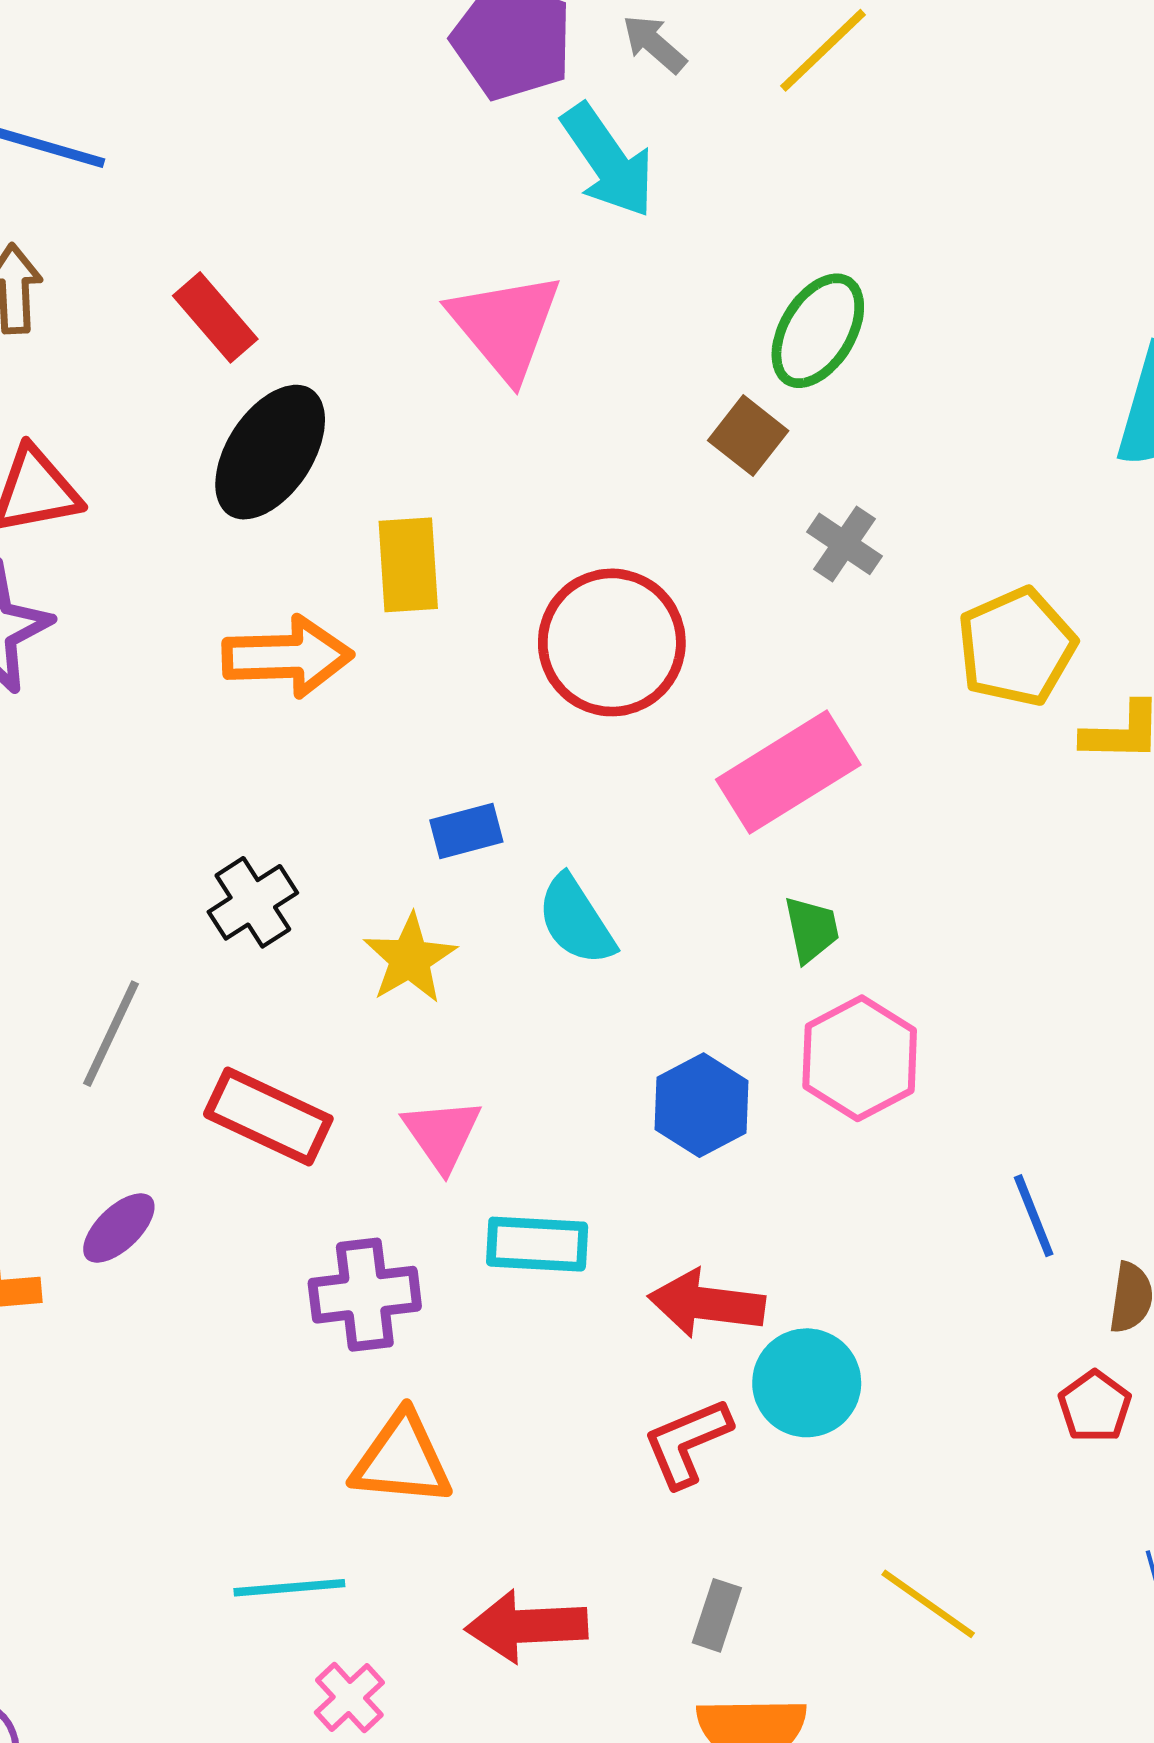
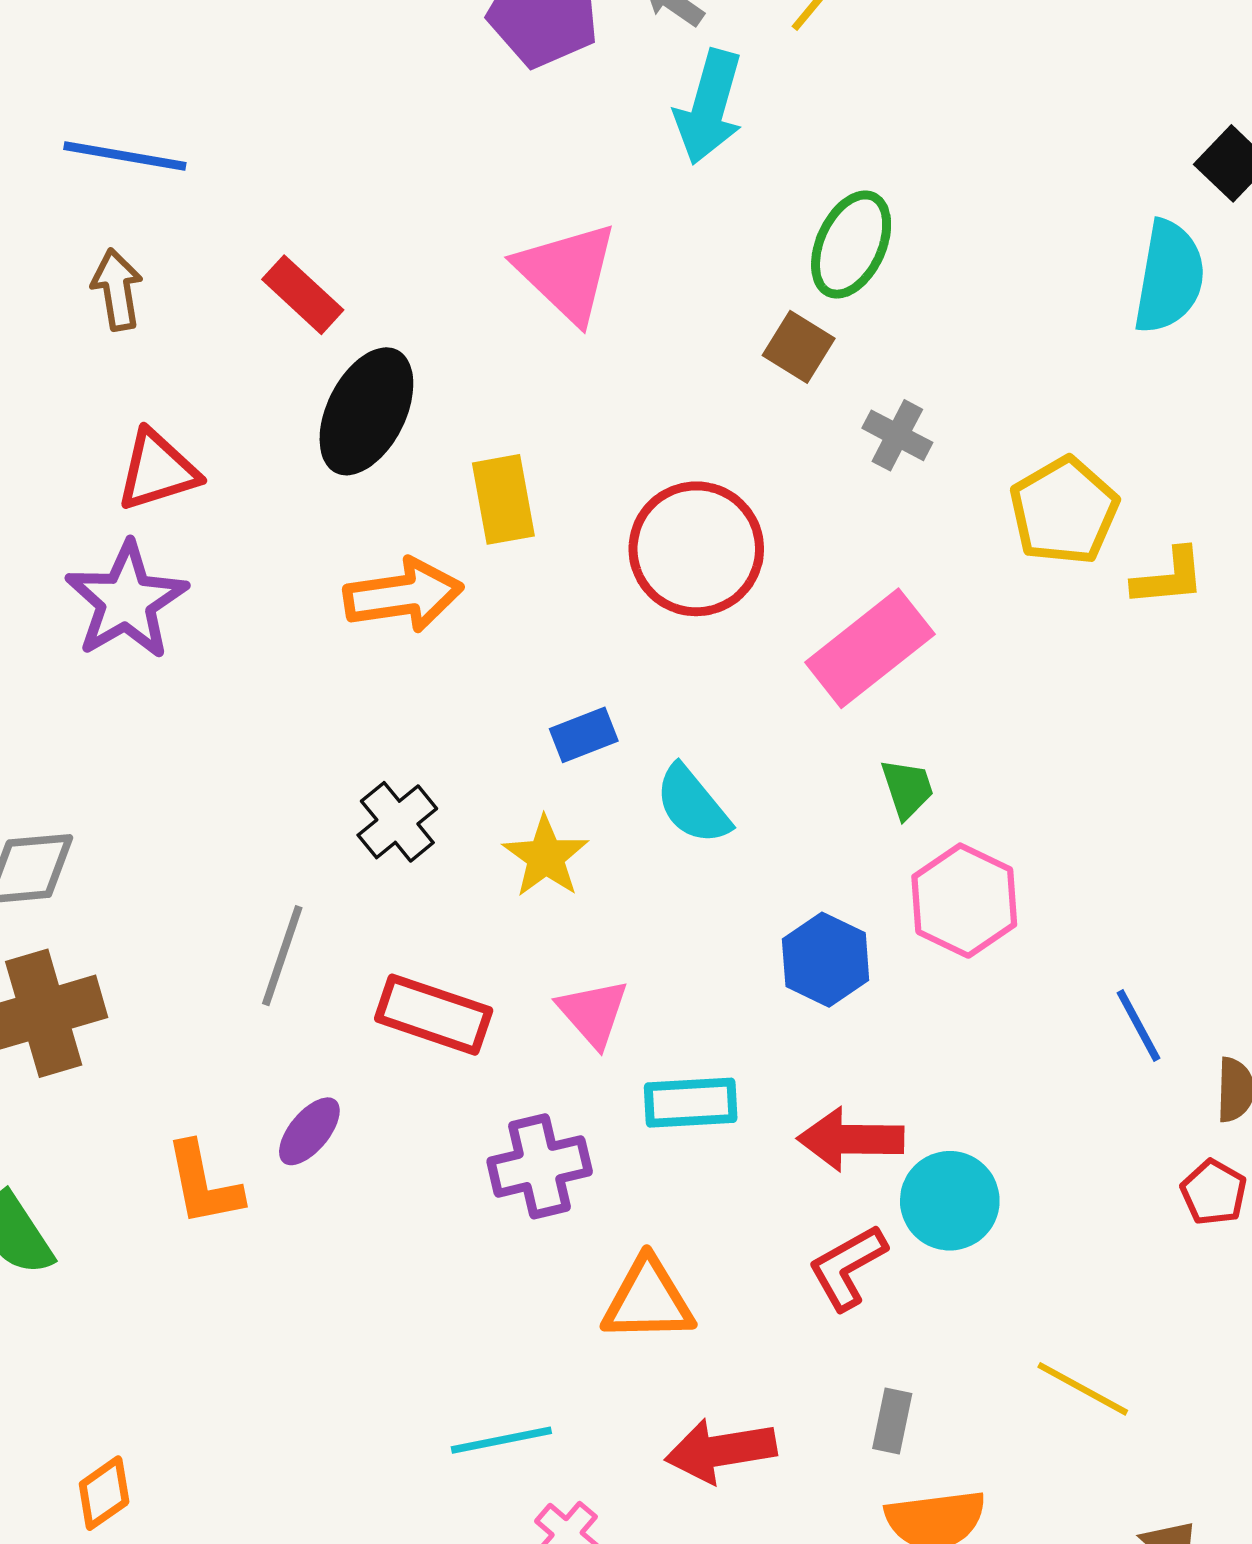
cyan arrow: (608, 161) -> (709, 107), moved, turned 57
orange triangle: (402, 1459) -> (648, 1300), moved

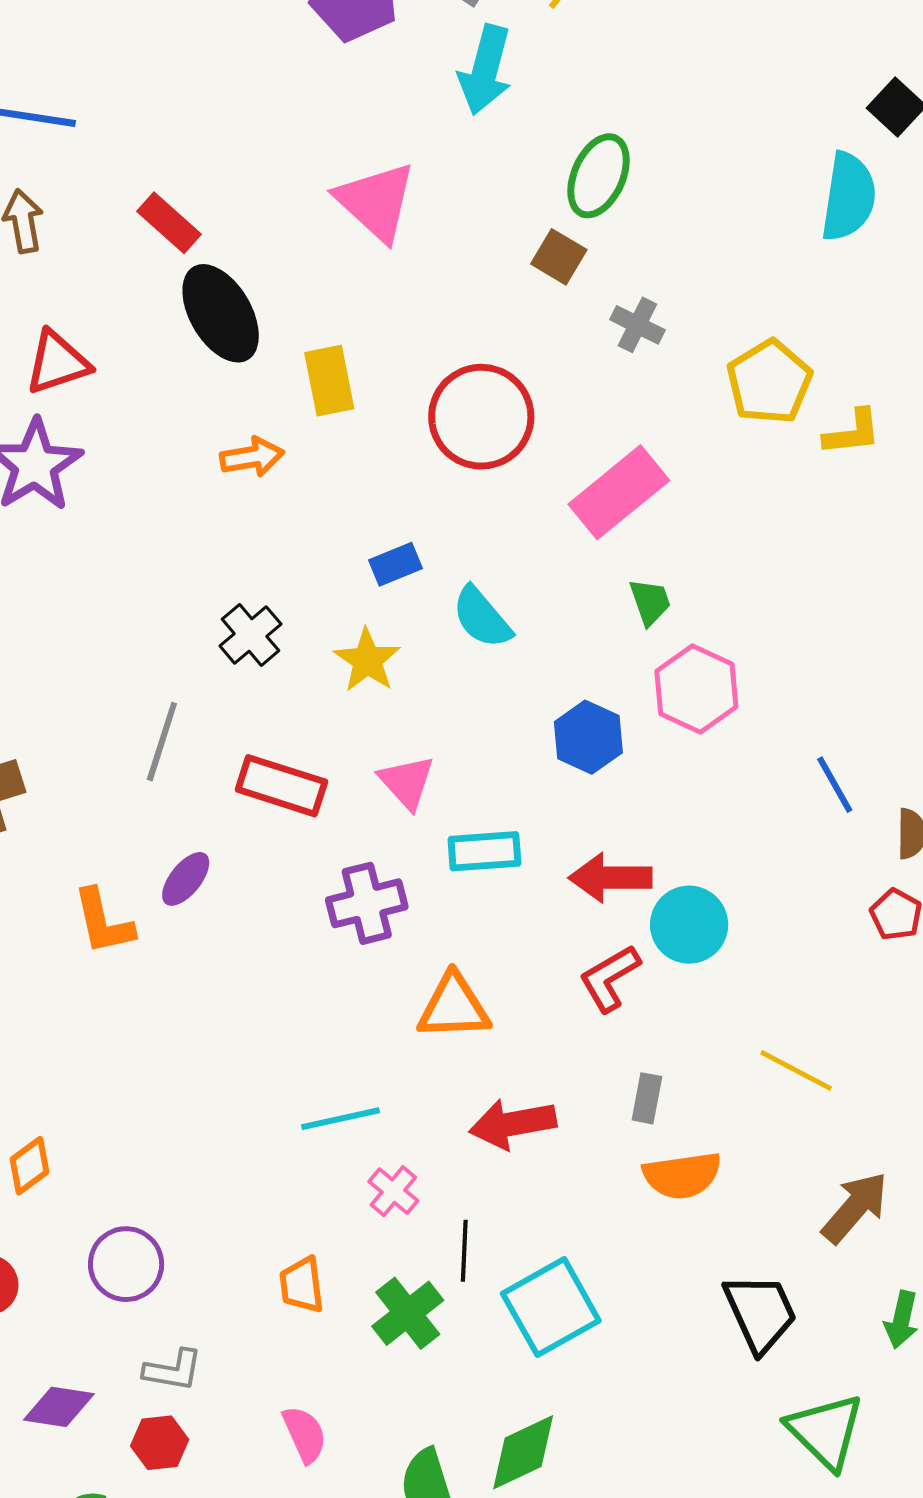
black ellipse: (366, 411) -> (221, 313), turned -56
orange arrow: (403, 595) -> (252, 457), size x0.7

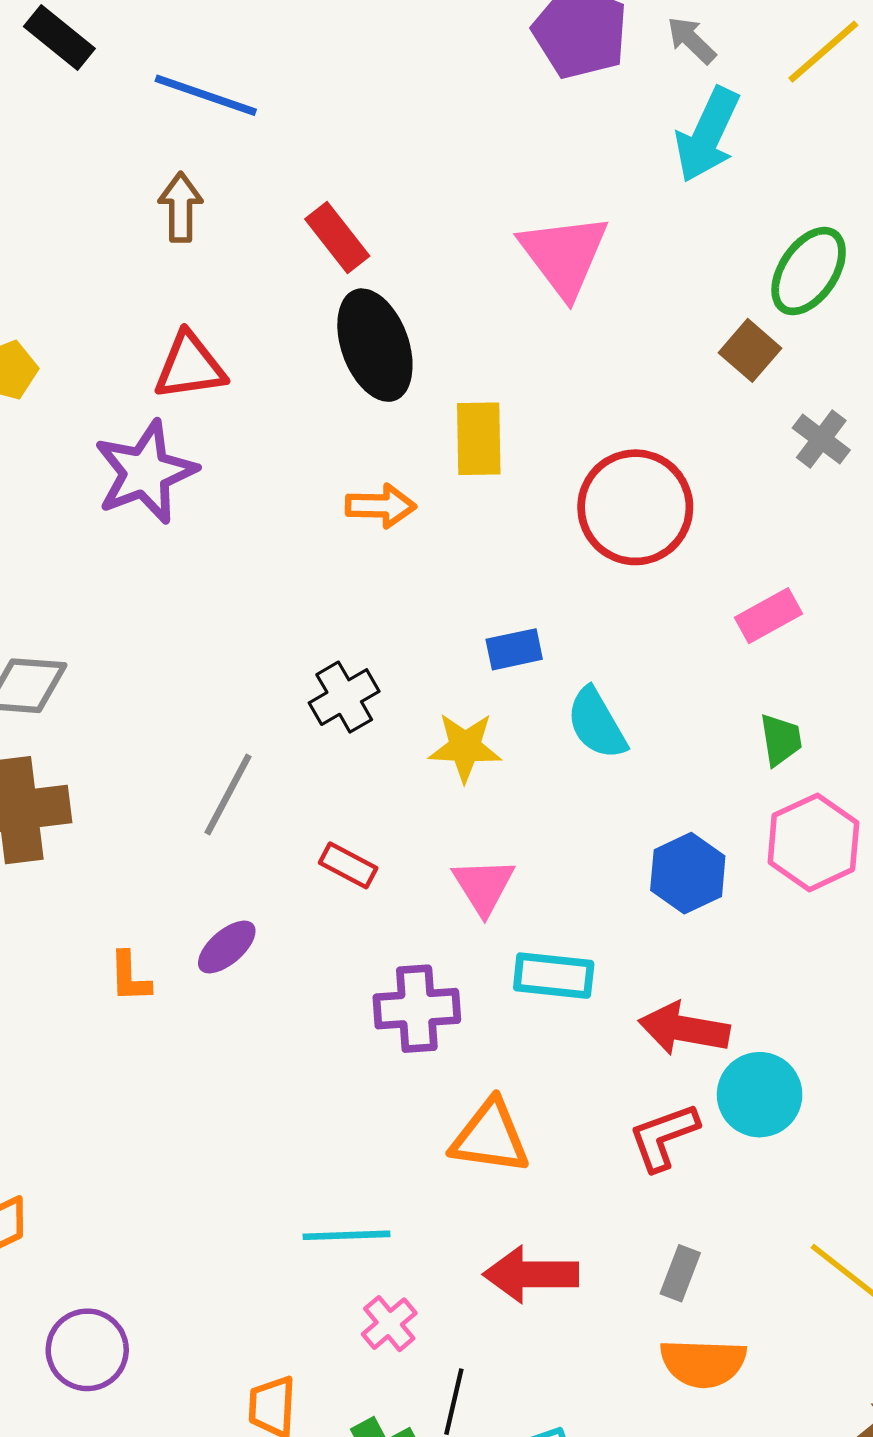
pink rectangle: (619, 492) -> (769, 616), size x0.6
yellow star: (367, 660) -> (465, 747), turned 30
red rectangle: (281, 786) -> (348, 865), size x0.6
orange L-shape: (103, 922) -> (130, 977), size x0.7

